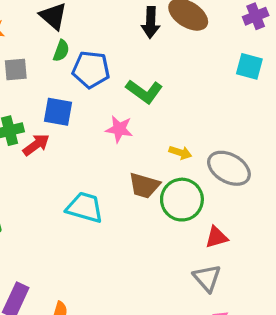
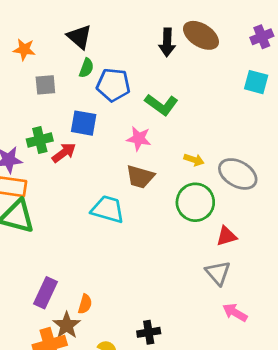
brown trapezoid: (144, 186) -> (140, 177), moved

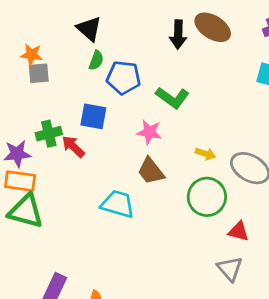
orange star: (24, 49) -> (32, 55), moved
gray square: (45, 85) -> (39, 73), moved
red arrow: (64, 153) -> (73, 147), turned -100
brown trapezoid: (140, 177) -> (151, 171), turned 36
red triangle: (226, 236) -> (239, 231), turned 30

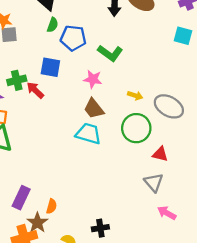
cyan trapezoid: (118, 204) -> (88, 134), moved

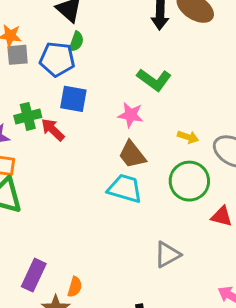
blue pentagon: (73, 38) -> (57, 59), moved
gray triangle: (154, 182) -> (167, 255), moved, turned 42

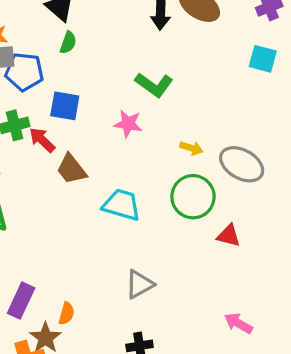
blue pentagon: (57, 59) -> (24, 72), moved
brown trapezoid: (132, 155) -> (71, 169), moved
gray triangle: (167, 255) -> (139, 284), moved

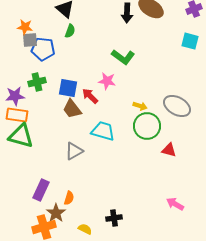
blue square: (65, 106) -> (68, 88), moved
red arrow: (42, 140) -> (90, 96), moved
yellow arrow: (191, 148) -> (140, 106), moved
gray triangle: (139, 284) -> (74, 151), moved

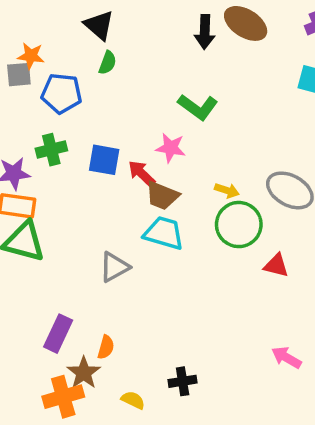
gray square: (30, 40) -> (19, 75), moved
brown trapezoid: (72, 109) -> (162, 196), moved, turned -30

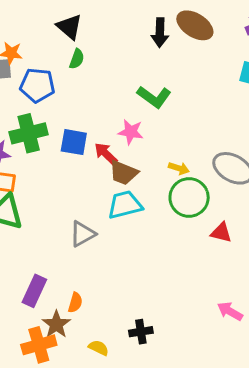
green cross: (51, 150) -> (29, 133), size x1.4
cyan trapezoid: (164, 233) -> (125, 205), turned -30

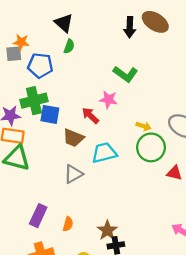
blue square: (74, 142) -> (50, 114), moved
brown trapezoid: (123, 173) -> (73, 138), moved
brown star: (56, 324) -> (107, 230), moved

